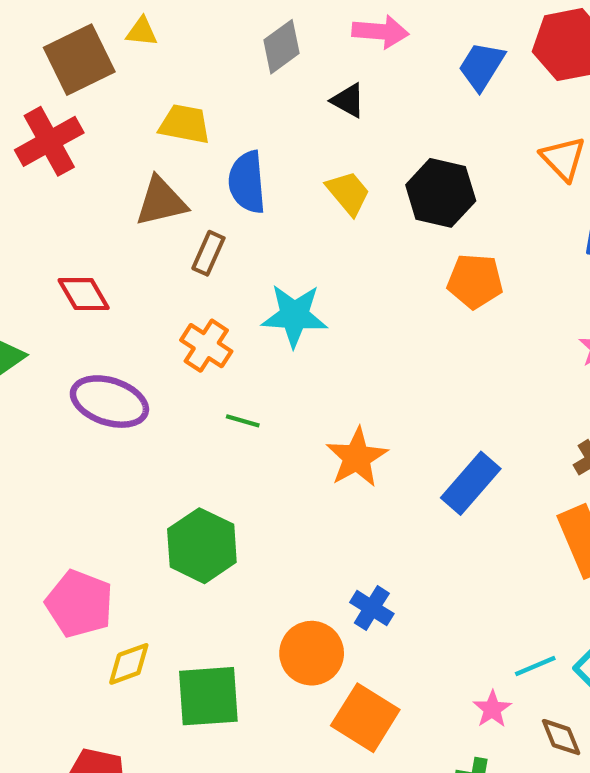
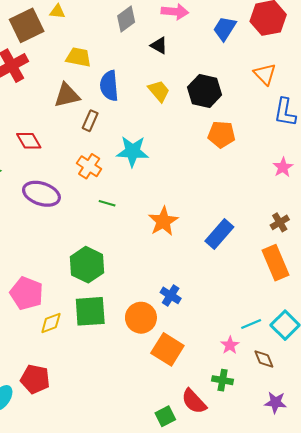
green square: (208, 696) -> (90, 311), moved

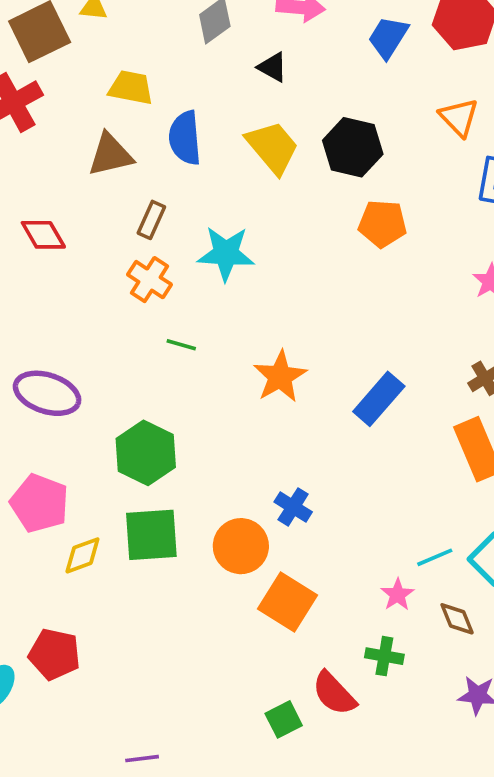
yellow trapezoid: (159, 91) -> (273, 147), size x1.4
brown rectangle: (90, 121) -> (151, 220), moved
purple ellipse: (41, 194) -> (47, 393), moved

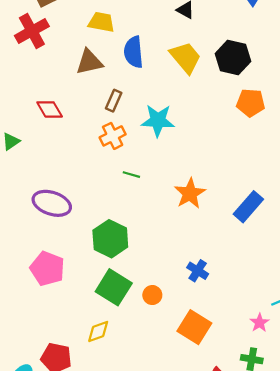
orange cross: (150, 280) -> (113, 136), turned 30
green square: (151, 535) -> (114, 287), turned 36
orange circle: (241, 546) -> (152, 295), moved, size x0.6
yellow diamond: (82, 555) -> (98, 331), moved

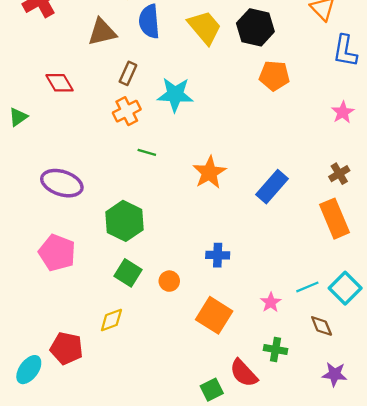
blue cross: (198, 271) -> (218, 255), turned -30
green square: (114, 287) -> (128, 273), size x0.7
pink star: (259, 323) -> (271, 302), moved

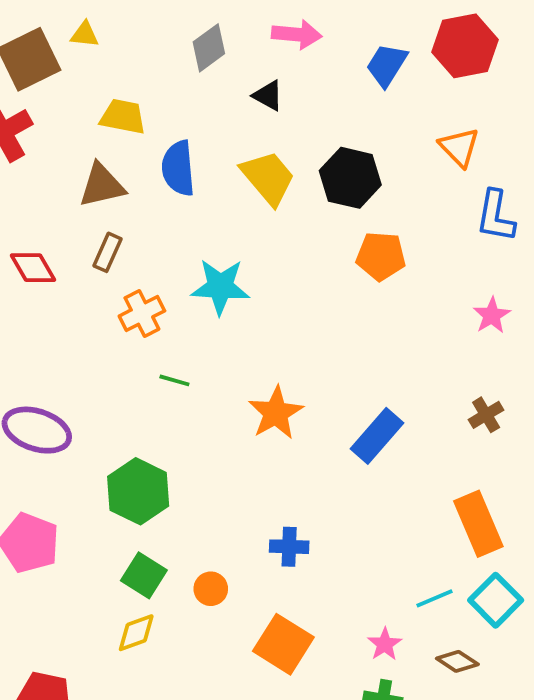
brown rectangle: (128, 73) -> (108, 252), moved
orange rectangle: (334, 219) -> (478, 524), moved
pink star: (271, 302) -> (385, 644), moved
yellow diamond: (111, 320) -> (136, 633), moved
brown diamond: (322, 326) -> (457, 661), turned -35

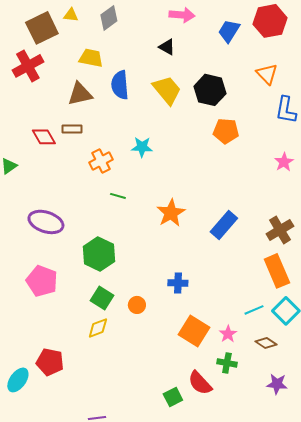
gray diamond: (209, 48) -> (109, 18), moved
brown rectangle: (108, 252) -> (72, 129), moved, turned 66
cyan star: (220, 287) -> (142, 147), size x0.7
brown cross: (486, 415) -> (280, 230), moved, size x1.5
orange square: (283, 644) -> (194, 331), moved

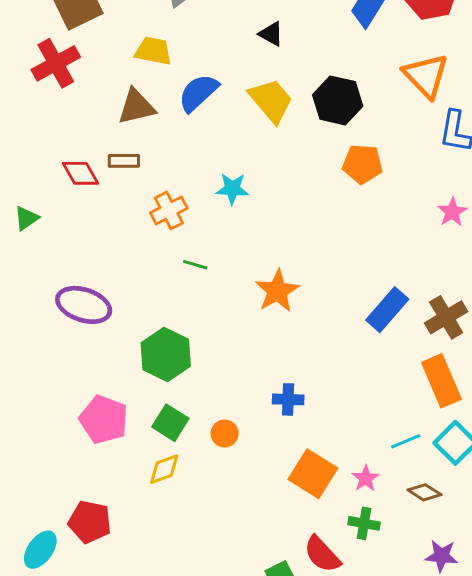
orange triangle: (267, 74) -> (426, 76), size x1.4
blue semicircle: (120, 85) -> (198, 93), turned 52
blue rectangle: (224, 225) -> (387, 310), moved
pink pentagon: (42, 281) -> (104, 420), moved

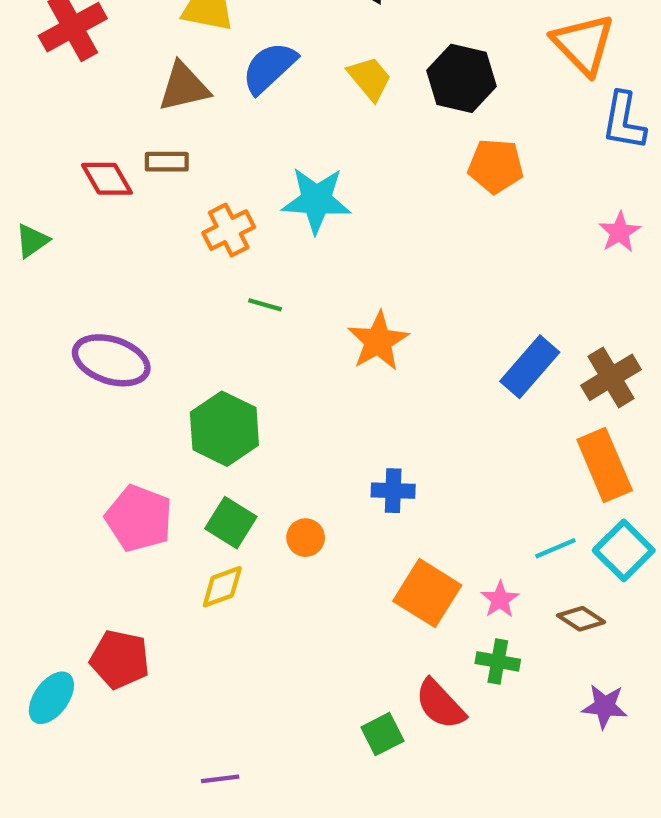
yellow trapezoid: (271, 100) -> (370, 78), size x0.7
cyan star: (232, 189) -> (316, 200), size x1.5

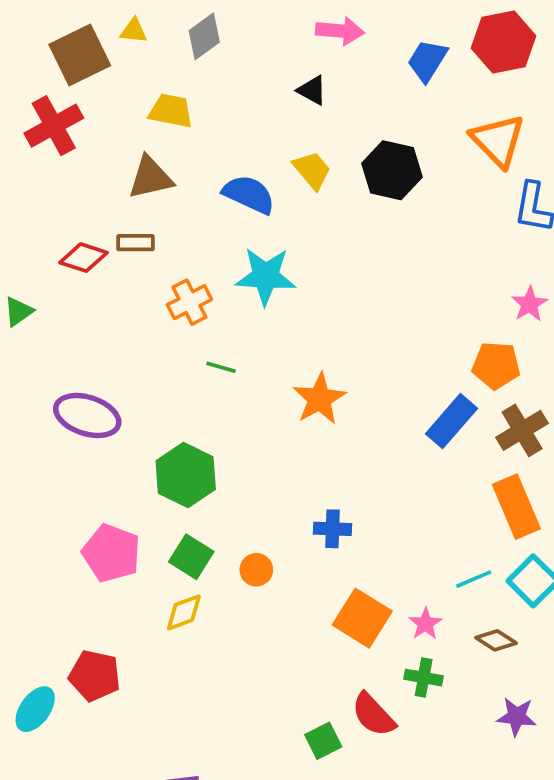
blue semicircle: (269, 68) -> (249, 194), moved, turned 68
orange pentagon: (496, 166) -> (496, 365), moved
red diamond: (107, 179) -> (83, 258), turned -42

